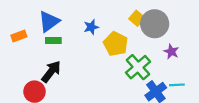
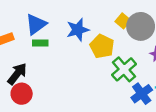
blue star: (91, 27) -> (78, 30), size x1.5
black arrow: (51, 72) -> (17, 74), moved

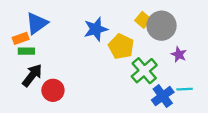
blue triangle: (36, 24) -> (37, 23), moved
green rectangle: (40, 43) -> (26, 51), moved
red circle: (22, 94) -> (53, 90), moved

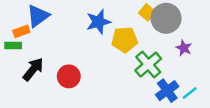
yellow pentagon: (121, 46) -> (125, 40), turned -30
green rectangle: (26, 51) -> (13, 46), moved
cyan line: (185, 89) -> (190, 93), moved, turned -35
red circle: (53, 90) -> (69, 76), moved

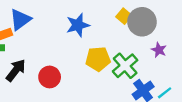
yellow pentagon: (125, 40) -> (98, 59), moved

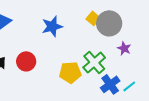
yellow pentagon: (98, 59) -> (70, 72), moved
red circle: (50, 77) -> (26, 61), moved

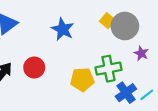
blue star: (52, 26) -> (63, 29), turned -30
green cross: (94, 62) -> (108, 69), turned 30

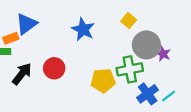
gray circle: (125, 26) -> (146, 45), moved

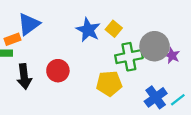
yellow square: (129, 20) -> (114, 29), moved
green cross: (130, 69) -> (129, 57), moved
black arrow: (22, 74) -> (24, 76), turned 135

